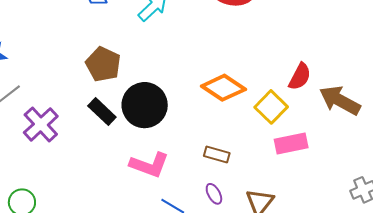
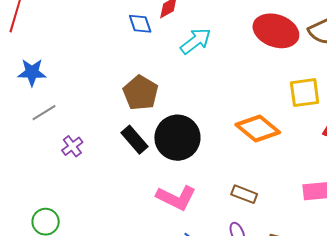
yellow square: (271, 107) -> (305, 93), moved, turned 32
purple cross: (41, 124) -> (72, 146), size x0.6

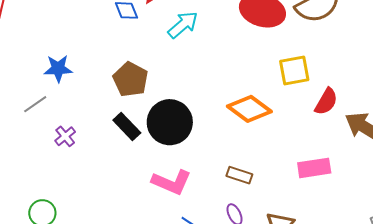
blue star: (32, 72) -> (58, 69), moved

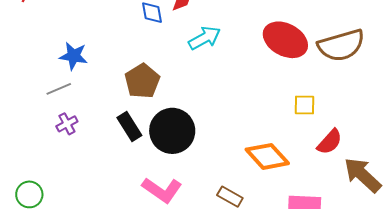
yellow square: (294, 71) -> (305, 105), size x0.7
gray line: (35, 104) -> (59, 89), moved
orange diamond: (249, 109) -> (267, 156), moved

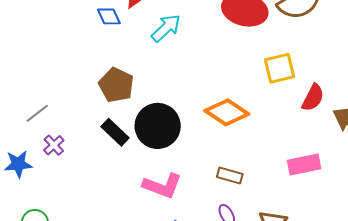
blue star: (74, 56) -> (18, 164), moved
yellow square: (305, 105) -> (279, 68), size x1.4
orange diamond: (267, 156) -> (227, 112), moved

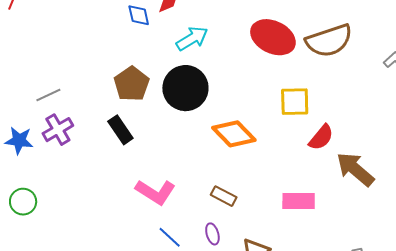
black circle: (158, 126) -> (185, 88), moved
purple cross: (54, 145) -> (58, 130), size x1.4

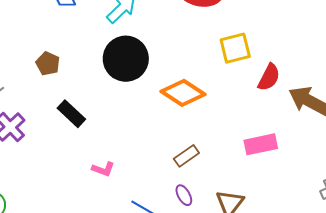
brown pentagon: (132, 84) -> (48, 64), moved, size x0.7
pink L-shape: (155, 192) -> (103, 169), moved, size x0.6
brown rectangle: (224, 196) -> (186, 156), turned -50

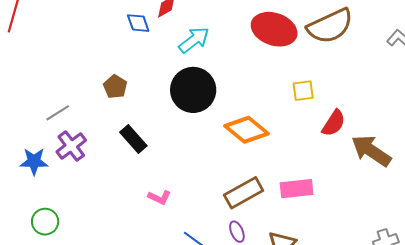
yellow square: (235, 48) -> (303, 91), size x0.7
pink rectangle: (261, 144) -> (297, 189), moved
brown rectangle: (186, 156) -> (244, 193), size x1.5

